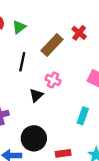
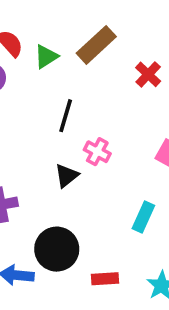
brown rectangle: (52, 45) -> (96, 45), moved
black line: (22, 62) -> (66, 116), moved

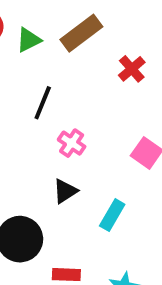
black triangle: (67, 176) -> (65, 191), moved

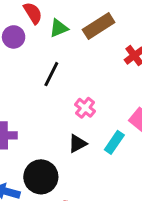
black line: (43, 103) -> (51, 74), moved
cyan rectangle: (112, 215) -> (114, 142), moved

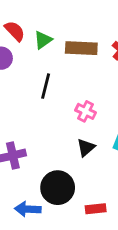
brown rectangle: (99, 26) -> (81, 48), moved, turned 48

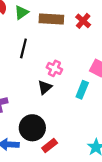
black triangle: (86, 148) -> (45, 87), moved
red rectangle: (96, 209) -> (50, 146), moved, turned -32

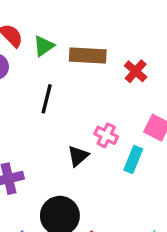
red cross: (83, 21) -> (136, 71), moved
pink cross: (54, 68) -> (106, 135), moved

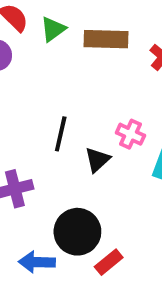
black line: (47, 99) -> (61, 134), moved

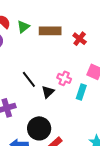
black line: (61, 134) -> (29, 79), turned -48

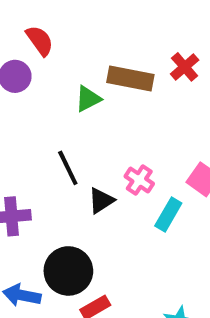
green triangle: (23, 27) -> (88, 99), moved
red cross: (80, 39) -> (185, 67), moved

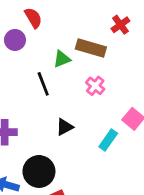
red cross: (185, 67) -> (120, 25), moved
black line: (68, 168) -> (43, 84), moved
pink cross: (139, 180) -> (95, 86), moved

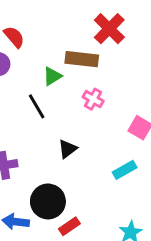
red cross: (120, 25) -> (109, 29), size x1.5
cyan rectangle: (108, 140) -> (125, 170), moved, turned 35

